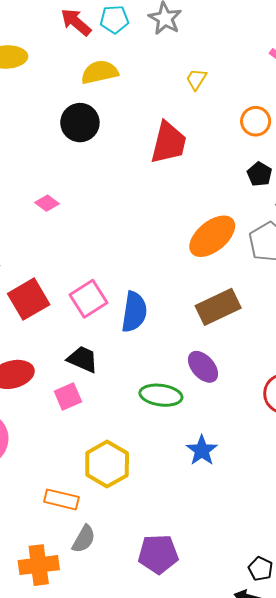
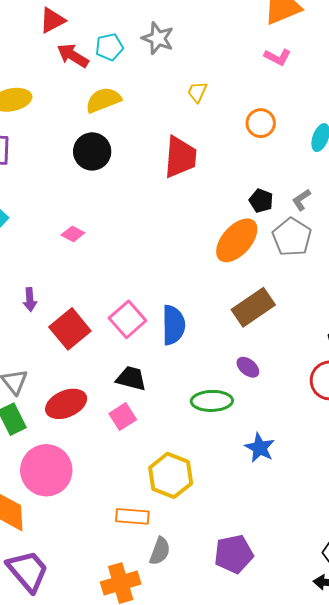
black pentagon: (260, 174) -> (261, 201), moved
purple ellipse: (203, 367) -> (248, 367), size x0.7

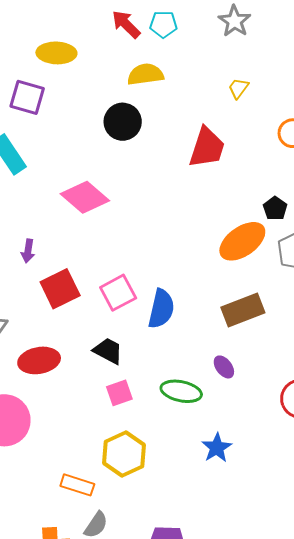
gray star: (158, 38) -> (235, 21), moved
pink diamond: (73, 234) -> (85, 197), size x2.0
pink square: (123, 417) -> (119, 393), moved

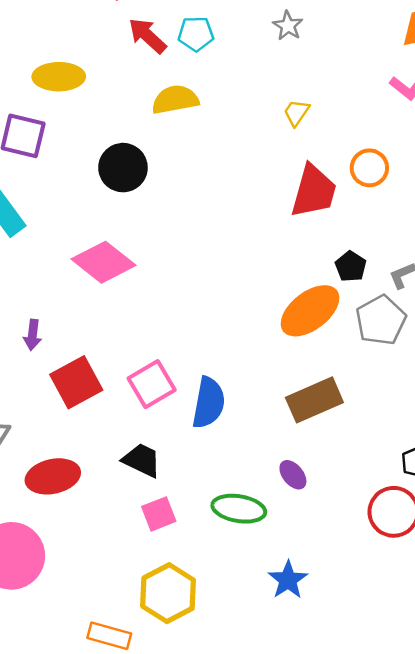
gray star: (235, 21) -> (288, 26), size x0.7
black circle: (123, 122) -> (123, 168), moved
red trapezoid: (207, 148) -> (314, 191), moved

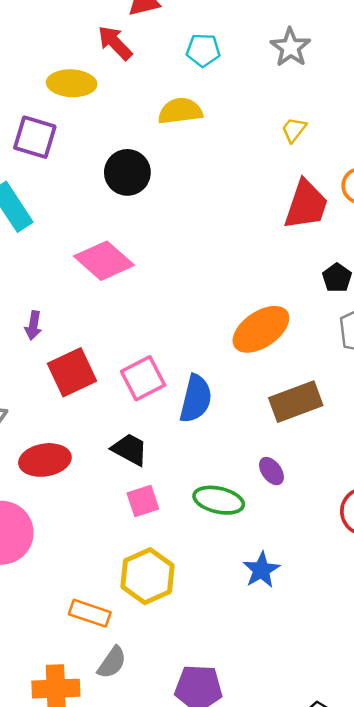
gray star: (288, 26) -> (290, 47), size x1.4
red arrow: (147, 36) -> (115, 43), moved
orange ellipse: (310, 311) -> (261, 329), moved

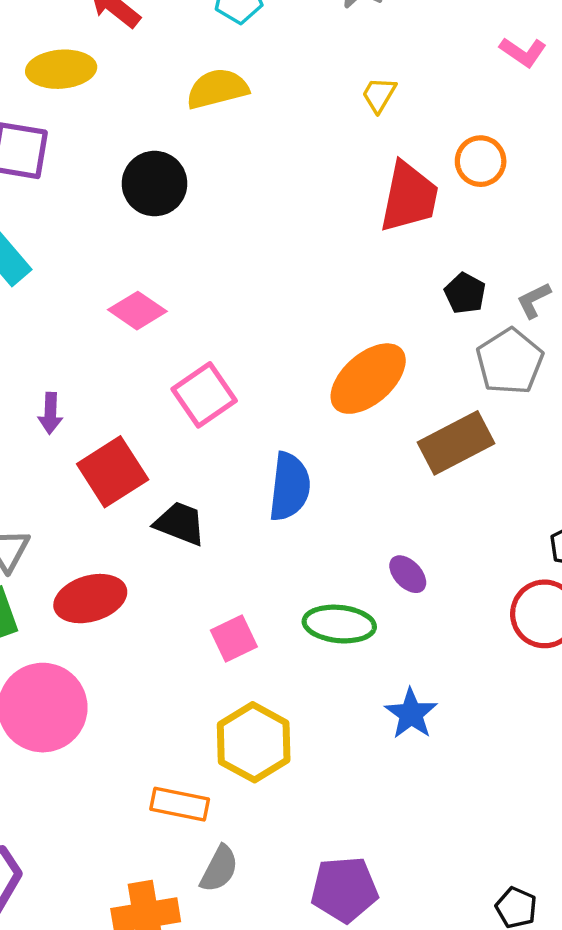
pink diamond: (104, 261) -> (137, 311), size x0.7
pink square: (143, 378) -> (204, 395), moved
brown rectangle: (296, 402) -> (456, 443), moved
black trapezoid: (130, 449) -> (180, 523), moved

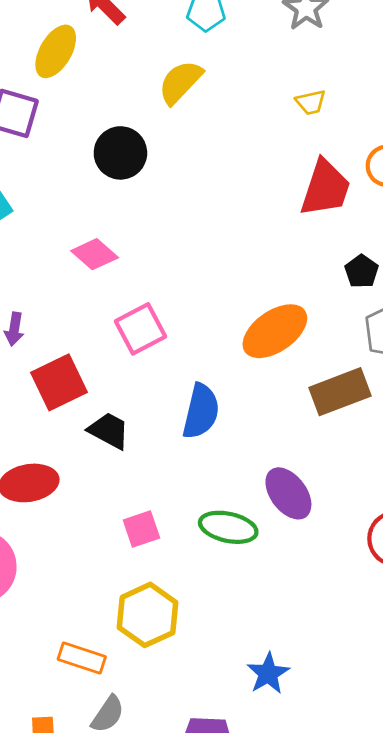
yellow ellipse: (61, 69) -> (56, 51), turned -62
yellow semicircle: (217, 89) -> (180, 82), turned -39
yellow trapezoid: (379, 95) -> (311, 102), turned -140
purple ellipse: (408, 574) -> (288, 493), size x1.6
blue star: (411, 714) -> (268, 673), moved

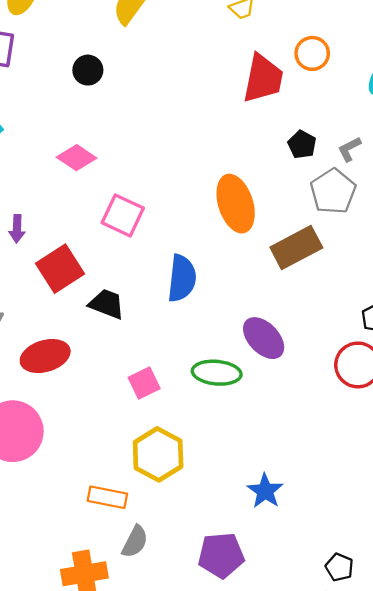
black circle: (120, 153) -> (88, 70), size x0.7
pink square: (141, 329) -> (123, 215), turned -30
orange ellipse: (275, 331) -> (236, 204), turned -66

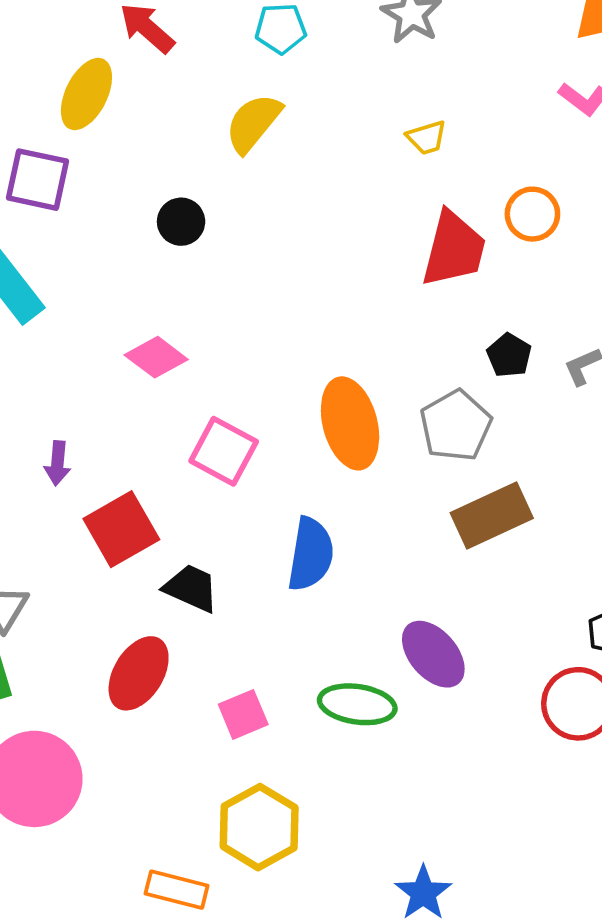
gray pentagon: (333, 191) -> (456, 426), moved
orange ellipse: (236, 204) -> (350, 423), moved
red ellipse: (45, 356) -> (139, 673), moved, turned -45

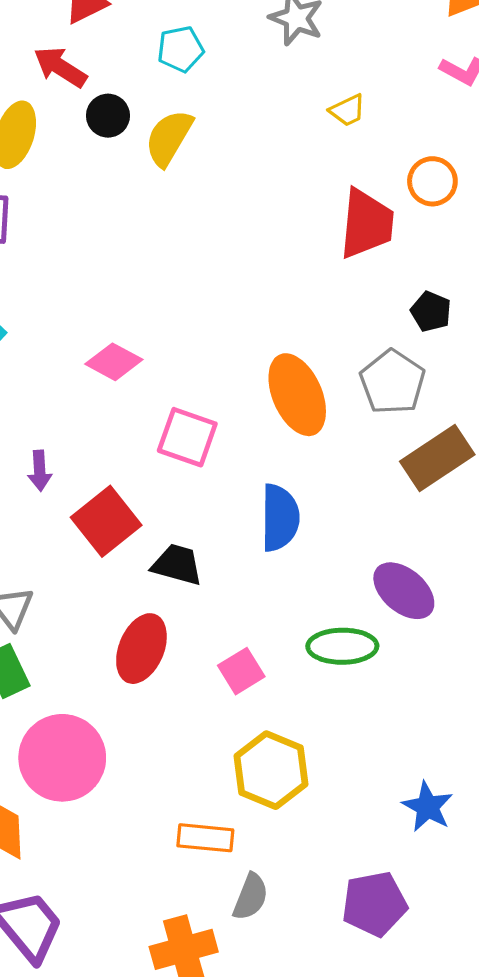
yellow trapezoid: (427, 138) -> (347, 110), moved
black circle: (181, 222) -> (108, 116), moved

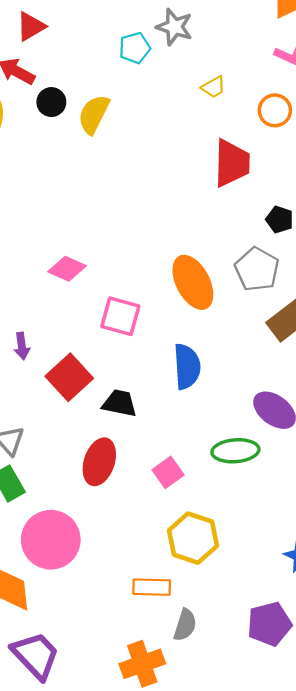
cyan pentagon: (180, 49) -> (135, 48), moved
orange circle: (432, 181) -> (275, 110), moved

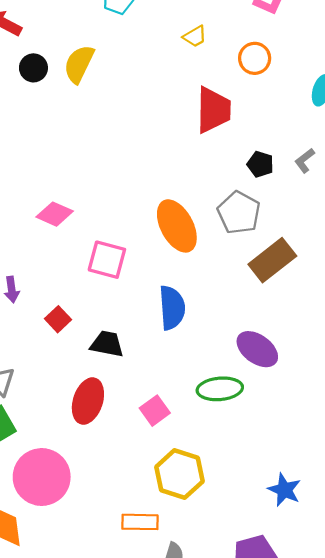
black circle: (51, 102) -> (33, 68), moved
red square: (69, 377) -> (58, 319), size x0.6

